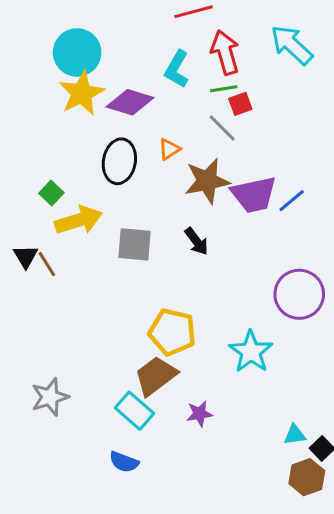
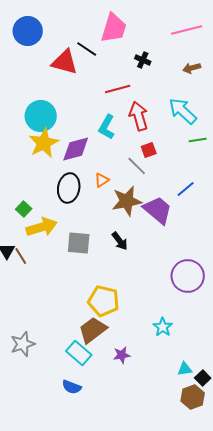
green line: (224, 89) -> (198, 140), moved
purple diamond: (130, 102) -> (76, 149), turned -32
purple trapezoid: (254, 195) -> (158, 210), turned -128
blue line: (292, 201) -> (186, 189), moved
cyan star: (251, 352) -> (163, 327), moved, size x0.7

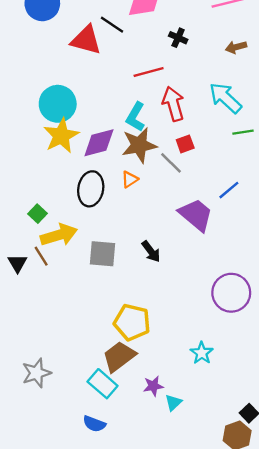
brown star: (127, 201) -> (139, 145), moved
brown line: (21, 256) -> (41, 256), moved
cyan triangle: (185, 369) -> (173, 403), moved, turned -35

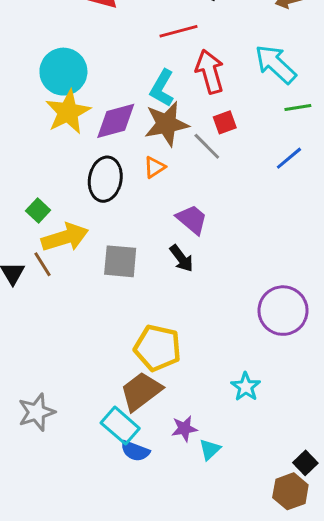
blue line: (229, 190) -> (289, 158), moved
purple trapezoid: (196, 215) -> (192, 219), moved, size x0.7
blue semicircle: (94, 424) -> (135, 451), moved

